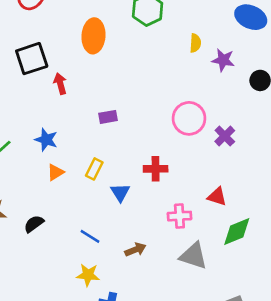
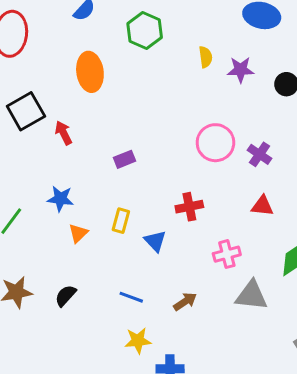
red triangle: (217, 197) -> (262, 206), moved

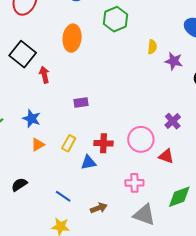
black square: (26, 111) -> (23, 54), turned -35
pink circle: (215, 143) -> (141, 139), moved
red cross: (189, 207) -> (103, 143), moved
blue triangle: (155, 241) -> (88, 162), turned 49

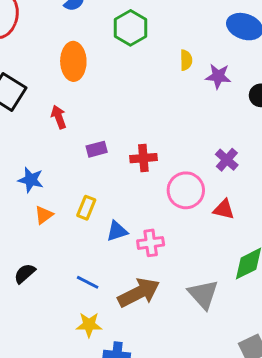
red arrow: (44, 75) -> (59, 117), moved
red cross: (103, 143) -> (143, 158), moved
pink cross: (134, 183) -> (151, 243), moved
brown arrow: (99, 208) -> (139, 293), size x1.8
gray triangle: (144, 215) -> (203, 294), turned 35

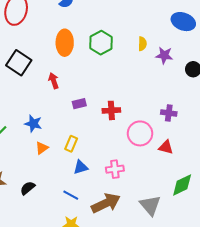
green hexagon: (130, 28) -> (101, 43), moved
purple cross: (227, 160) -> (169, 113), turned -35
blue triangle: (117, 231) -> (81, 167), moved

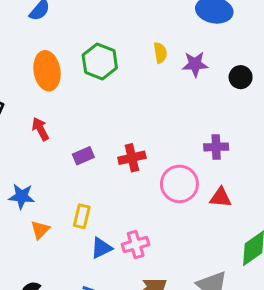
pink cross: (115, 169) -> (136, 244), moved

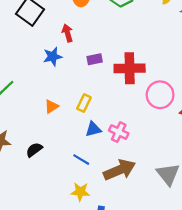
red cross: (132, 158) -> (130, 68), size x1.5
blue star: (22, 196) -> (53, 57), moved, turned -30
pink cross: (136, 244) -> (119, 132), turned 30

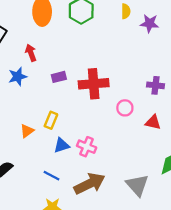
pink circle: (160, 95) -> (125, 108), size x0.6
orange triangle: (51, 106) -> (27, 131), moved

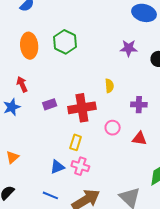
yellow semicircle: (126, 11) -> (109, 86), moved
yellow rectangle: (51, 120) -> (76, 142), moved
orange triangle: (27, 131) -> (12, 157), moved

